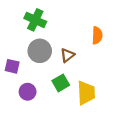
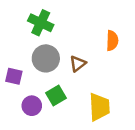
green square: (61, 83) -> (56, 95), moved

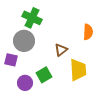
gray circle: (46, 58) -> (24, 41), moved
yellow trapezoid: (99, 107) -> (78, 70), moved

